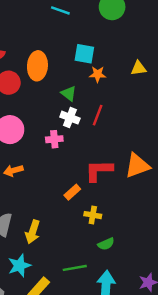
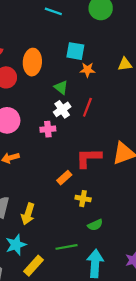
white cross: (70, 118) -> (62, 109), turned 35

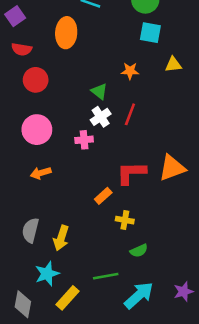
cyan square: (75, 51) -> (150, 33), moved
orange ellipse: (32, 62) -> (66, 33), moved
cyan arrow: (95, 263) -> (139, 295), turned 44

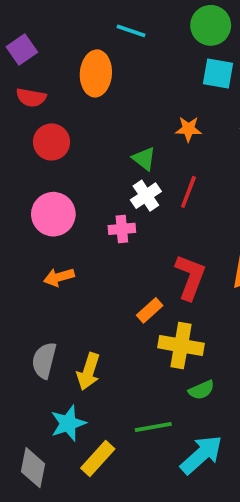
red L-shape: (131, 173) -> (190, 277), turned 112
yellow cross: (125, 220) -> (181, 346), size x1.6

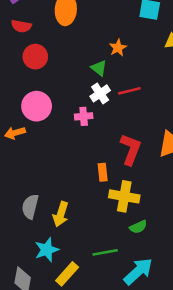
orange star: (188, 129) -> (118, 48), moved, turned -30
red line: (188, 192) -> (129, 91), turned 55
orange arrow: (59, 277) -> (15, 133), moved
orange rectangle: (150, 310) -> (103, 172), turned -54

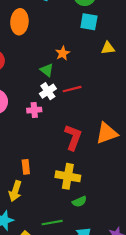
orange rectangle: (103, 172) -> (26, 167), moved

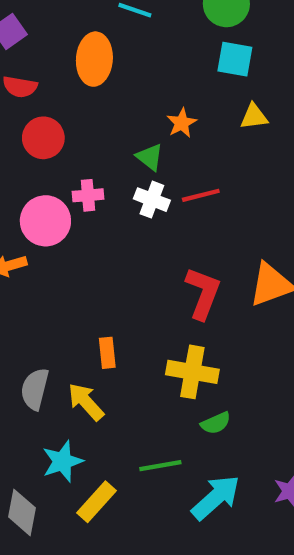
yellow triangle: (108, 48) -> (254, 117), moved
white cross: (48, 91) -> (152, 200), turned -35
pink cross: (34, 110) -> (88, 195), moved
yellow arrow: (15, 191) -> (86, 402), turned 120

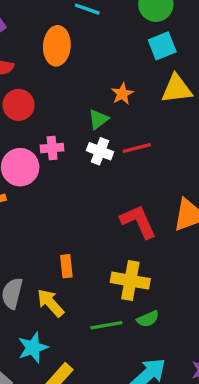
cyan square: (235, 59) -> (162, 46), turned -32
yellow triangle: (254, 117) -> (177, 89), size x1.5
green triangle: (150, 157) -> (98, 119), turned 45
red L-shape: (203, 293) -> (138, 221), turned -45
green line: (160, 466) -> (106, 325), moved

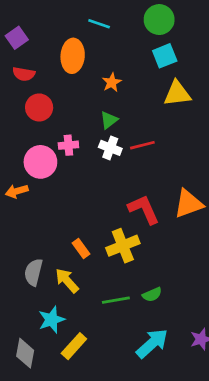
orange star: (122, 94) -> (112, 82), moved
orange rectangle: (66, 266) -> (81, 248), turned -30
yellow cross: (130, 281) -> (123, 246), moved, turned -32

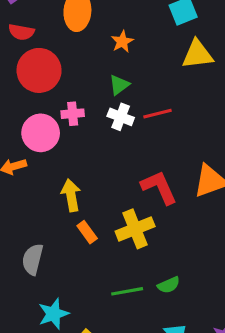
red circle: (39, 107) -> (39, 70), size x1.4
yellow arrow: (67, 281) -> (71, 195), moved, turned 32

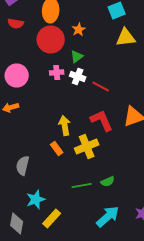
red circle: (39, 70) -> (51, 40), moved
pink cross: (73, 114) -> (57, 72), moved
red line: (157, 114) -> (101, 86), moved, turned 42
pink circle: (41, 133) -> (17, 76), moved
yellow arrow: (71, 195) -> (65, 126), moved

